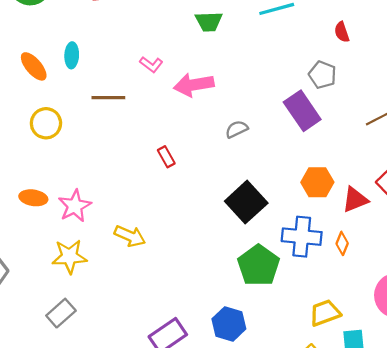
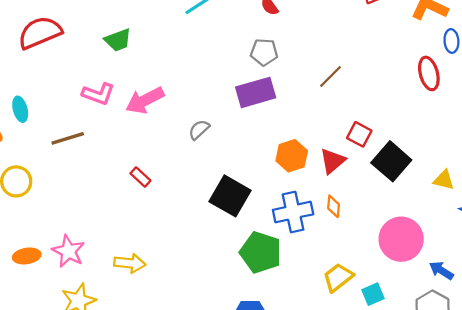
green trapezoid: (209, 22) -> (118, 40), moved
pink L-shape: (151, 64) -> (98, 94), size x1.4
purple rectangle: (302, 111) -> (256, 92), turned -54

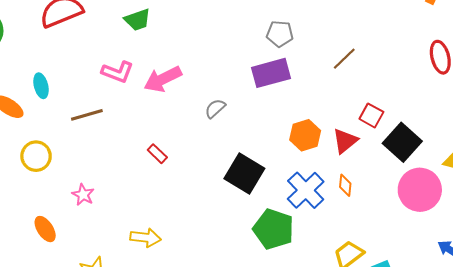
blue cross: (293, 212) -> (306, 190), turned -33
pink circle: (401, 239) -> (420, 190), moved
pink star: (68, 251) -> (83, 195), moved, size x0.7
orange ellipse: (27, 256) -> (45, 229), turned 65

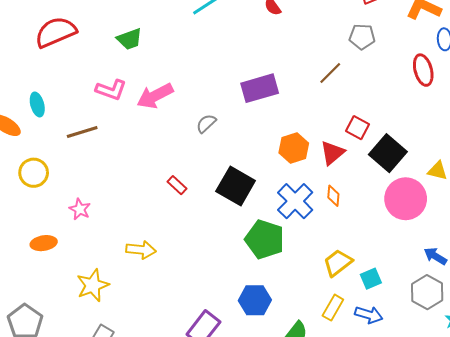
gray pentagon: (280, 34) -> (362, 37), moved
red rectangle: (157, 154) -> (177, 185), moved
orange ellipse: (45, 229) -> (44, 243), turned -65

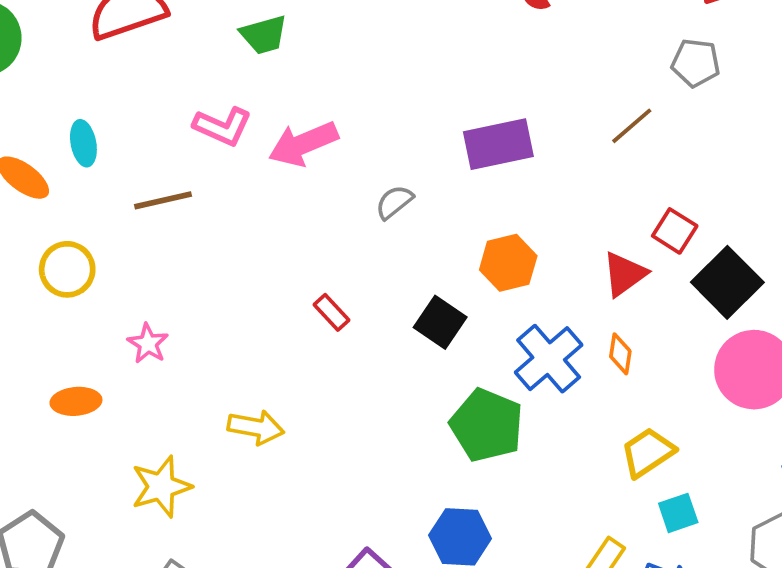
orange hexagon: (294, 148) -> (508, 263), moved
black square: (236, 186) -> (440, 322), size x0.7
yellow trapezoid: (338, 263) -> (648, 452), moved

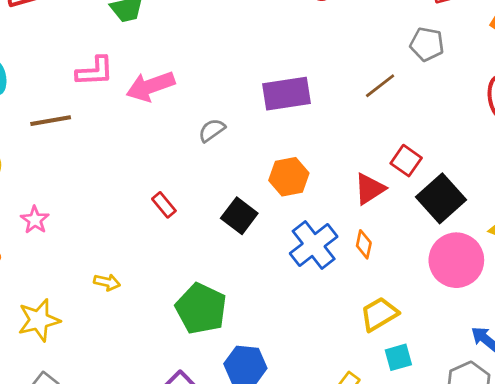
pink L-shape: (223, 126) -> (95, 71), turned -30
green pentagon: (487, 425) -> (201, 309), moved
yellow arrow: (256, 427) -> (107, 282), size x0.7

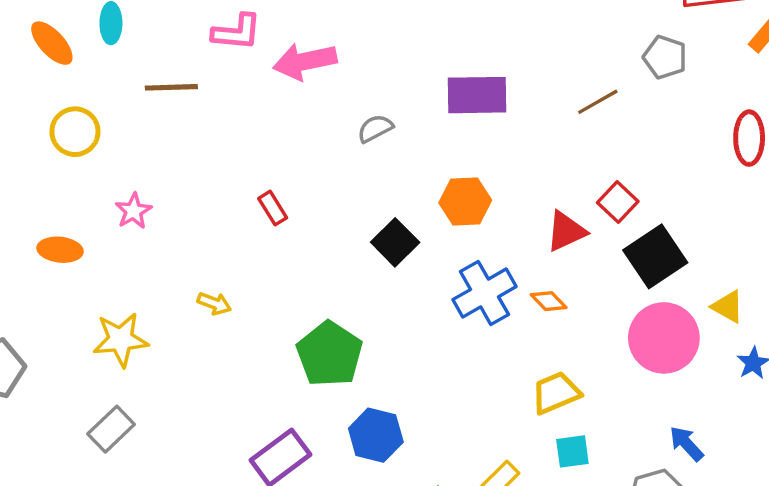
red rectangle: (164, 205) -> (273, 208), moved
orange diamond: (364, 244) -> (549, 301), turned -64

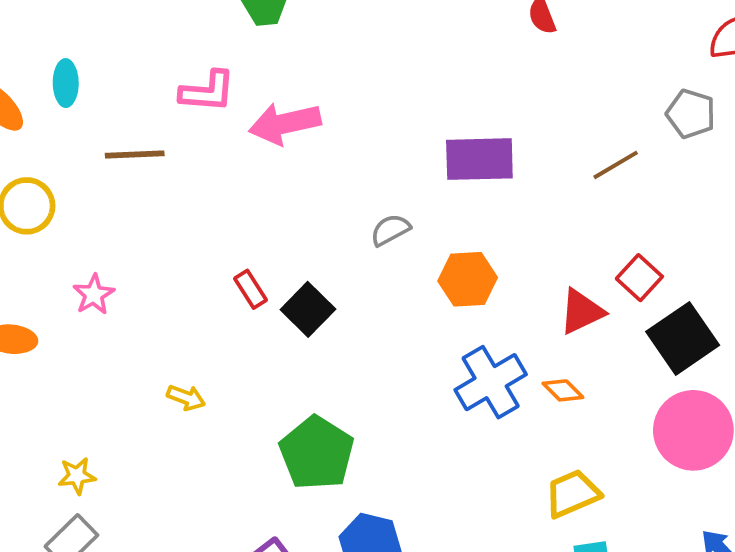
gray semicircle: (375, 128) -> (390, 230), moved
black square: (395, 242) -> (308, 309), moved
yellow star: (121, 340) -> (77, 476), moved, size x0.6

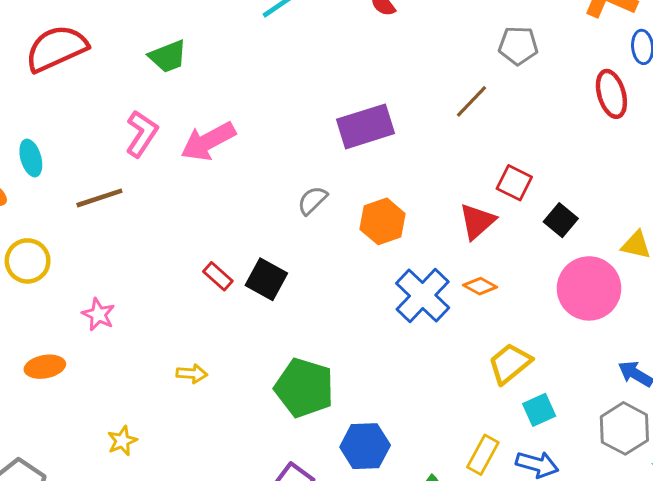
pink L-shape: (207, 91) -> (142, 134), turned -45
black square: (683, 338) -> (561, 220), size x0.6
yellow star: (77, 476) -> (122, 441), moved

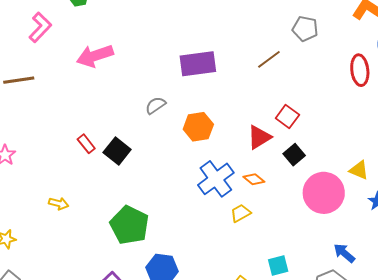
pink L-shape: (142, 134) -> (40, 27), moved
black square: (561, 220) -> (294, 155), moved
yellow trapezoid: (510, 363) -> (241, 213), moved, size x0.7

